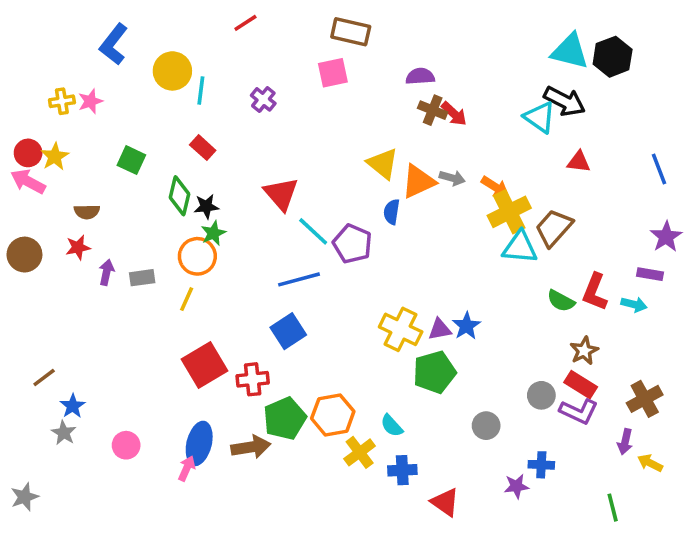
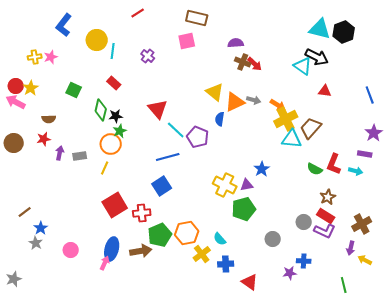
blue star: (466, 326) -> (262, 169), moved

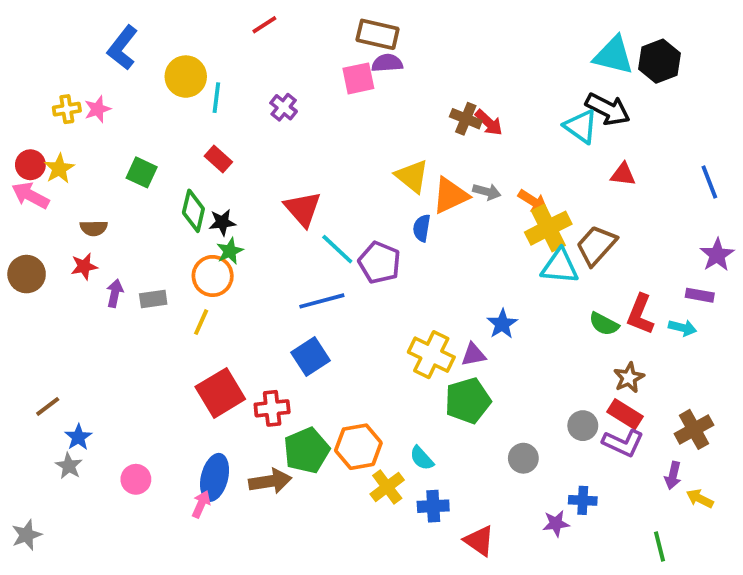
purple semicircle: (236, 43) -> (387, 63), moved

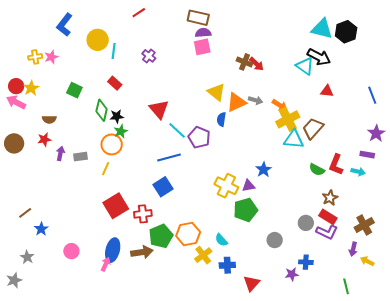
pink square: (358, 78) -> (202, 47), moved
gray star: (69, 466) -> (27, 257), moved
red triangle: (479, 541) -> (251, 283), turned 36

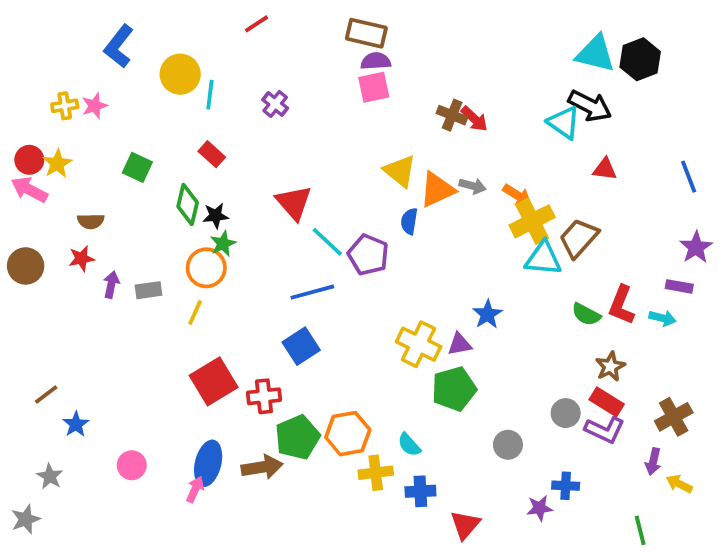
yellow cross: (203, 255) -> (376, 473), turned 30

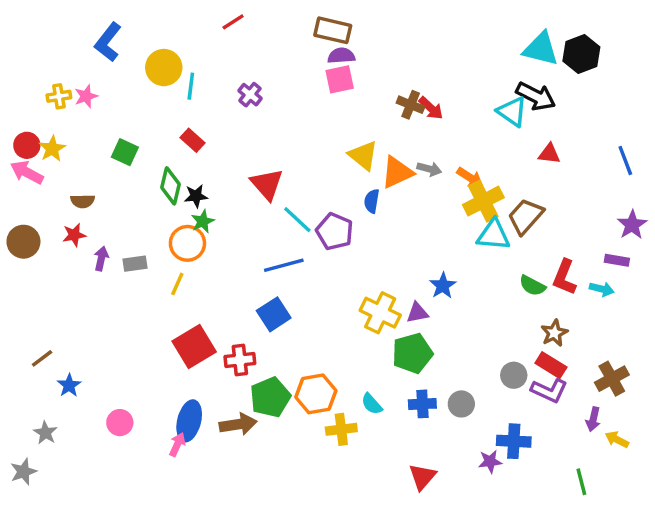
blue cross: (566, 486) -> (514, 441), size x1.4
blue cross: (420, 491) -> (422, 404), moved

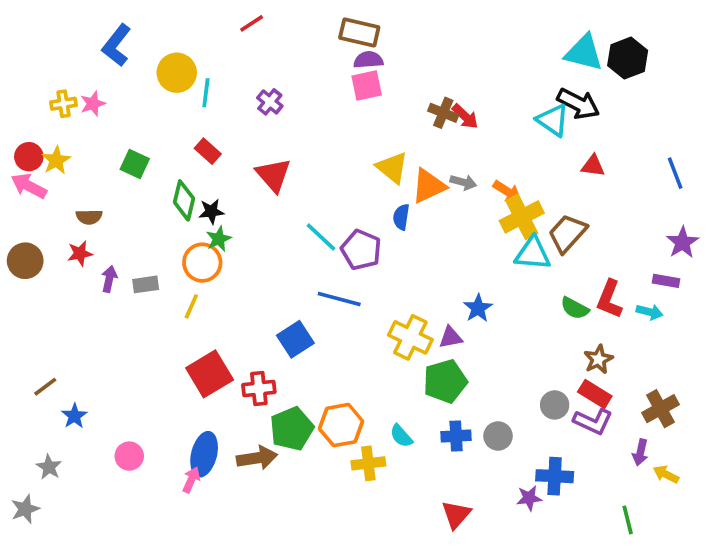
red triangle: (267, 184) -> (273, 175), moved
blue line: (284, 265) -> (339, 299), moved, turned 30

